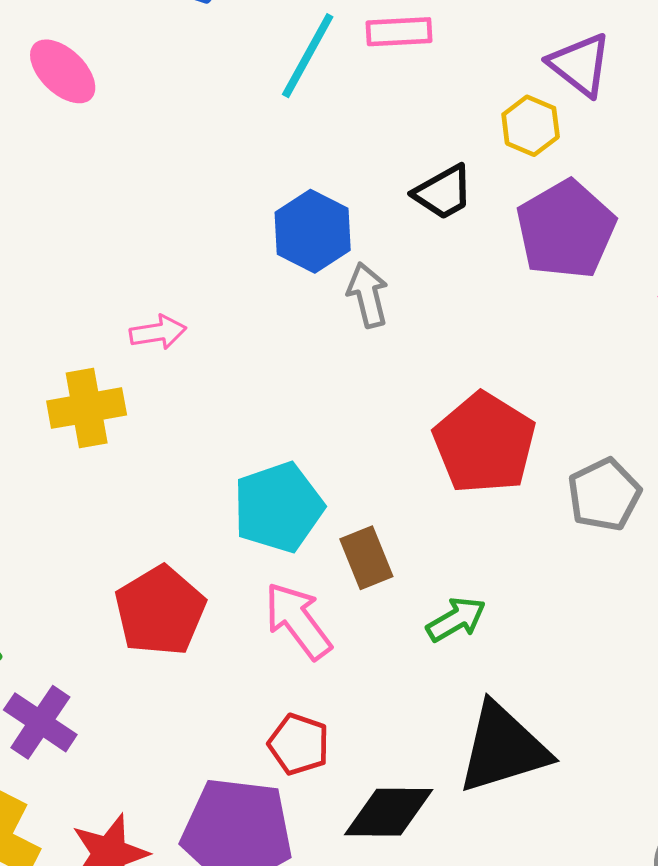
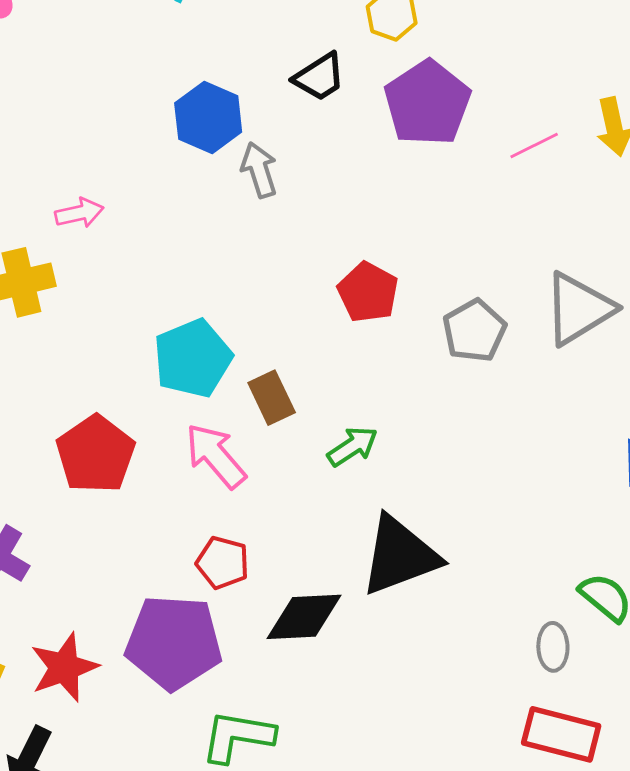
red pentagon: (484, 443) -> (368, 292), size x0.7

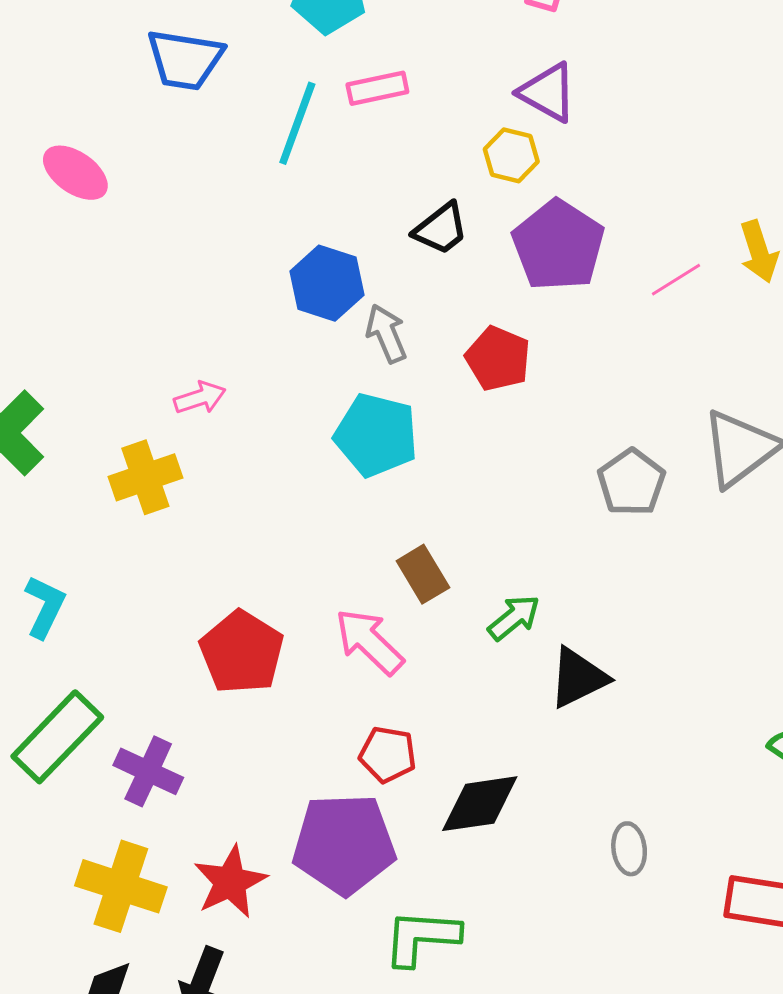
red pentagon: (368, 292) -> (498, 359), moved
cyan pentagon: (193, 358) -> (376, 435), moved, turned -30
black triangle: (400, 556) -> (578, 678), moved, size x0.7
gray ellipse: (553, 647) -> (629, 849), moved

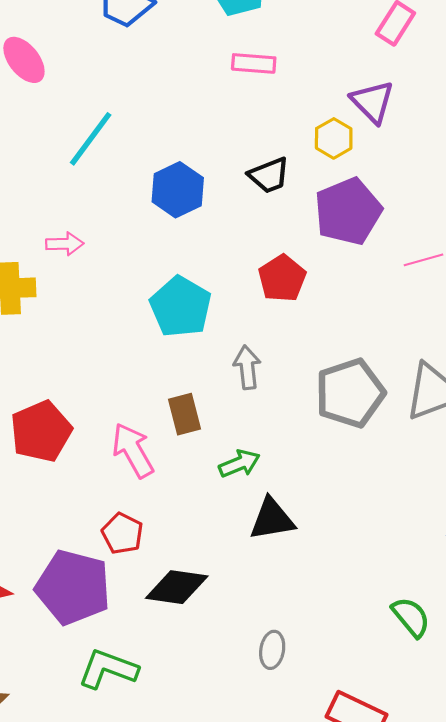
cyan line: (297, 123) -> (91, 139), moved
gray arrow: (386, 334) -> (247, 367), moved
gray pentagon: (631, 482) -> (350, 393), size x1.4

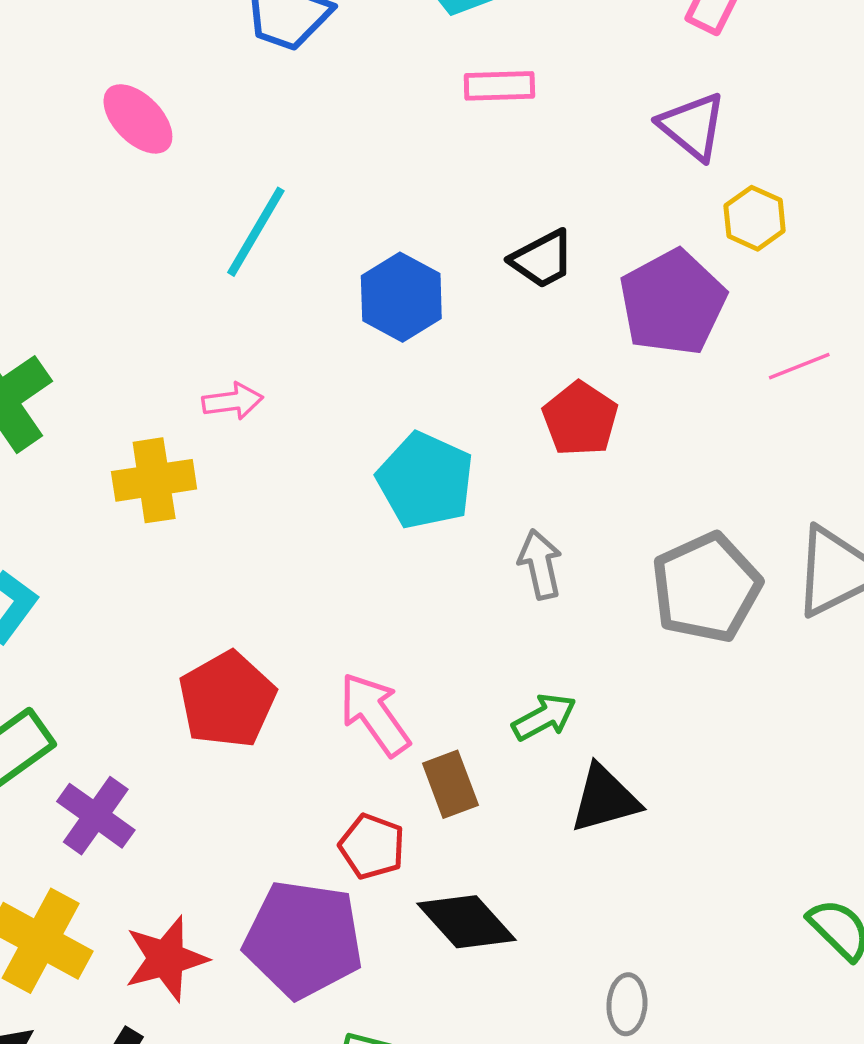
yellow hexagon: (334, 138) -> (755, 218), moved
brown rectangle: (185, 414) -> (450, 784), moved
black diamond: (177, 587) -> (466, 922), turned 46

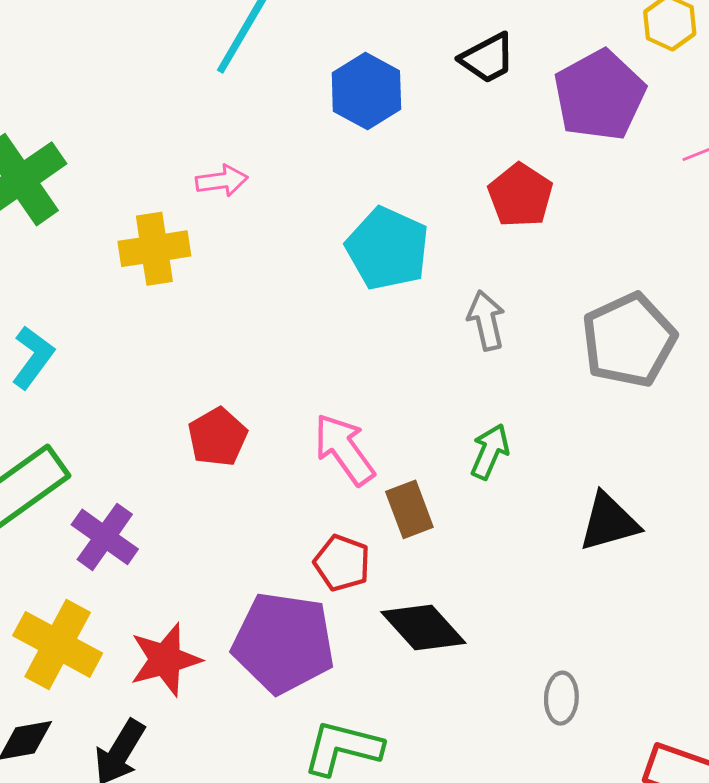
red pentagon: (227, 700) -> (217, 437), size x0.7
green arrow: (544, 717) -> (490, 452), turned -38
black triangle: (605, 799) -> (609, 522), moved

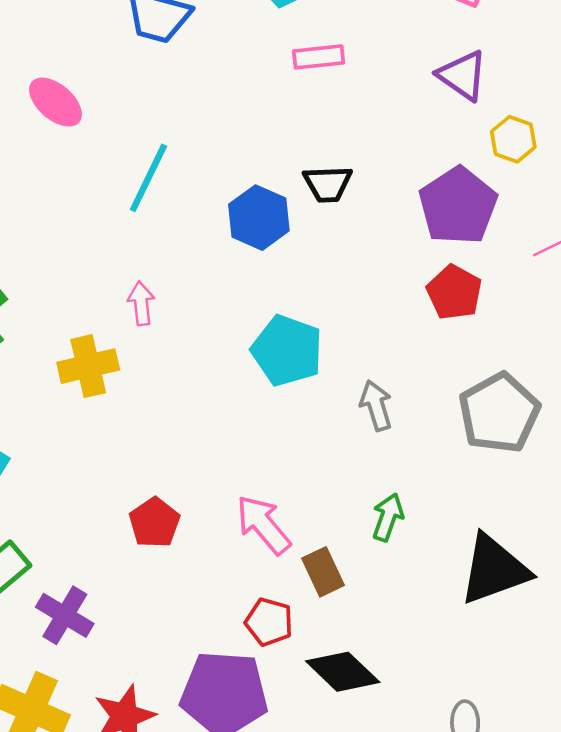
black trapezoid: (488, 58) -> (328, 184), moved, turned 30
pink arrow: (222, 181) -> (141, 303), turned -84
red pentagon: (520, 195) -> (454, 292), moved
black triangle: (609, 522) -> (494, 570), size x1.4

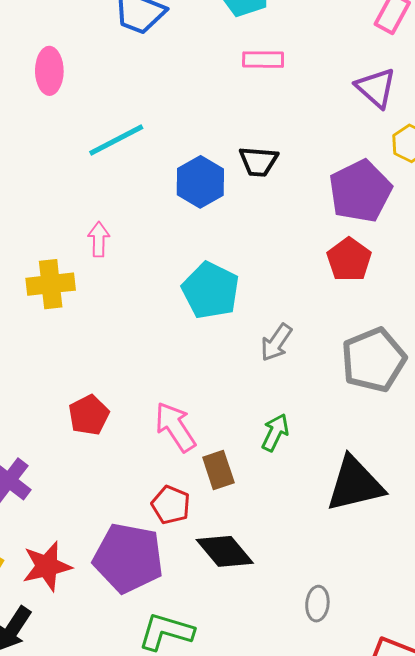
pink ellipse: (55, 102) -> (49, 71), turned 42
cyan line: (148, 178) -> (116, 140), turned 30
gray arrow: (376, 405) -> (276, 342), turned -135

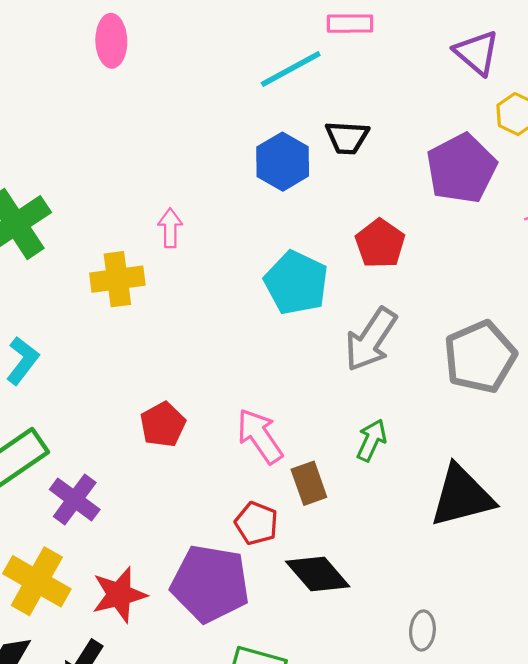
cyan line: (116, 140) -> (291, 69), moved
red pentagon: (349, 260) -> (380, 244), moved
gray arrow: (276, 342) -> (371, 339), size x1.5

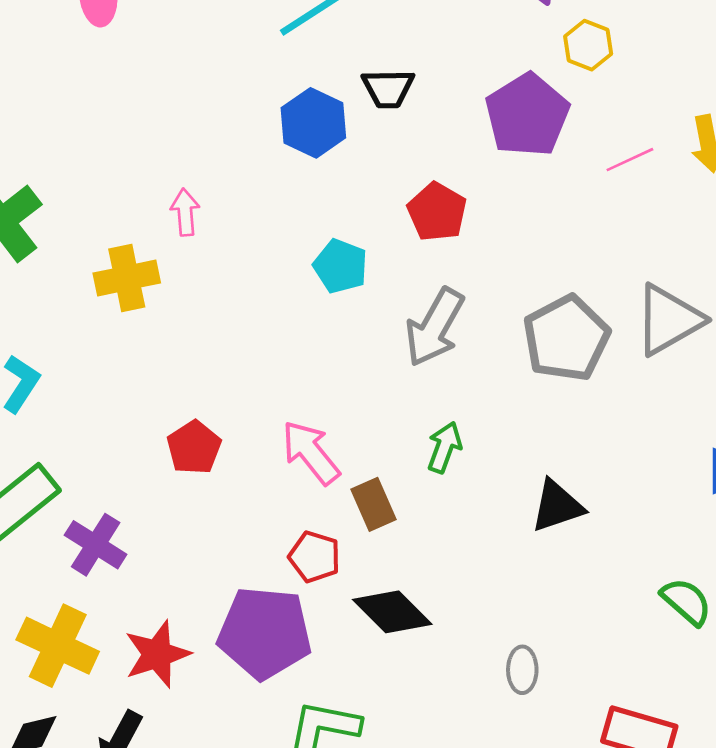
cyan pentagon: (296, 283) -> (340, 266), size x0.7
black triangle: (462, 496) -> (557, 506), size x0.7

